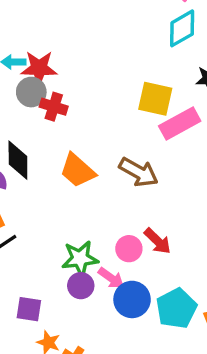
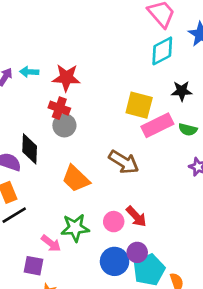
red star: (39, 68) -> (66, 78), moved
gray circle: (31, 92) -> (64, 125), moved
orange trapezoid: (78, 170) -> (76, 179), moved
pink arrow: (111, 278) -> (51, 243), moved
purple circle: (81, 286) -> (137, 252), moved

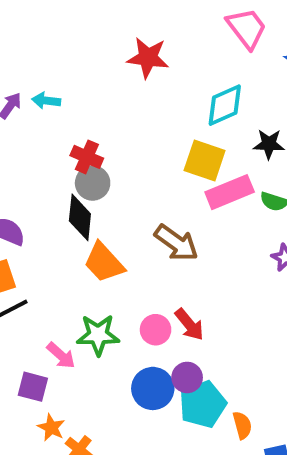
cyan diamond: (162, 51) -> (225, 105), moved
red star: (66, 78) -> (148, 58), moved
black diamond: (30, 149) -> (80, 217), moved

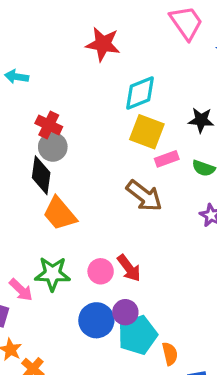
cyan diamond: (225, 105) -> (140, 93), moved
pink rectangle: (230, 192) -> (167, 159), size x0.6
brown arrow: (176, 243) -> (144, 196), moved

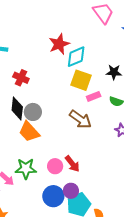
red star: (103, 44) -> (59, 44), moved, turned -30
gray circle: (53, 147) -> (33, 112), moved

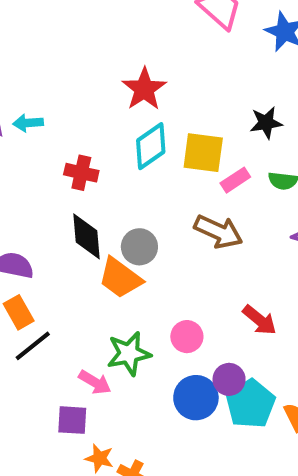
cyan diamond: (76, 57) -> (151, 146), moved
gray circle: (33, 112) -> (139, 247), moved
red arrow: (72, 164) -> (260, 320), moved

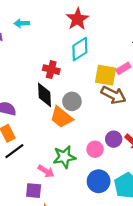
cyan arrow: (28, 123) -> (22, 23), moved
yellow square: (203, 153) -> (105, 75), moved
red cross: (81, 173) -> (51, 70), moved
purple circle: (229, 379) -> (114, 139), moved

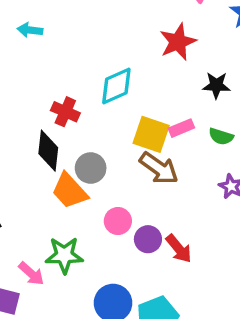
red star: (77, 19) -> (178, 42), moved
pink circle: (95, 149) -> (118, 221), moved

